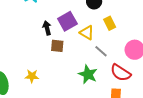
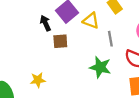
gray line: (101, 51) -> (110, 39), turned 48

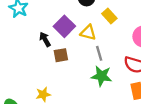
gray line: (110, 39) -> (99, 53), moved

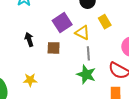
black arrow: (45, 39) -> (29, 39), moved

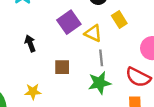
brown square: (54, 48) -> (62, 67), moved
green star: (86, 74) -> (99, 83), turned -30

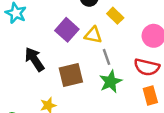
black arrow: (30, 43) -> (34, 59), size x1.5
brown square: (62, 67) -> (71, 75), size x1.5

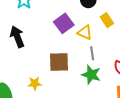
black arrow: (34, 59) -> (17, 37), moved
green star: (111, 82) -> (91, 75), turned 30

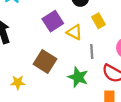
gray line: (92, 53) -> (92, 51), moved
brown square: (59, 62) -> (45, 62), turned 30

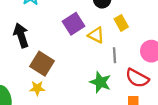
brown square: (45, 62) -> (42, 64), moved

